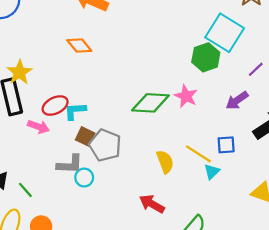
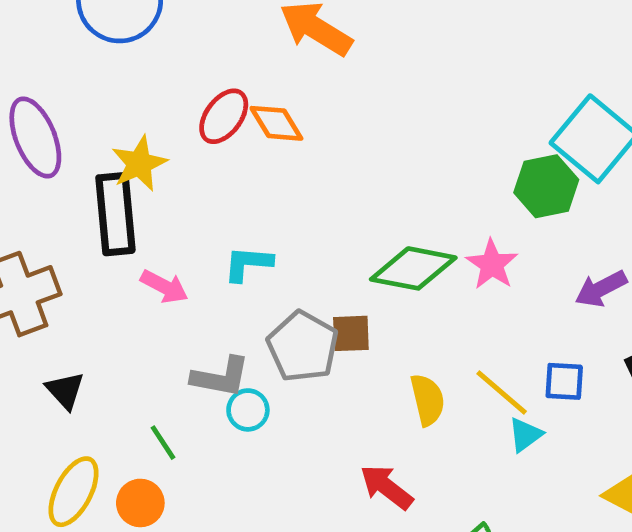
red ellipse: (55, 106) -> (224, 116), moved, turned -35
brown square: (85, 136) -> (351, 333), moved, turned -36
green line: (25, 190) -> (163, 443), moved

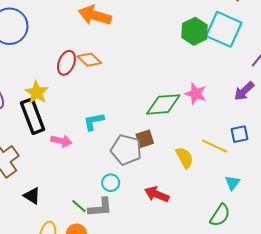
green hexagon: (546, 186) -> (194, 31), moved
gray L-shape: (221, 377) -> (100, 207), moved
cyan triangle: (525, 435) -> (232, 183), moved
red arrow: (387, 487) -> (157, 194), moved

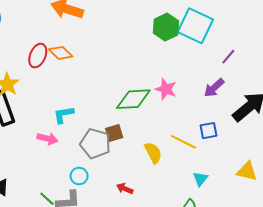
pink arrow: (61, 141) -> (47, 139), moved
red arrow: (157, 194) -> (125, 189), size x0.7

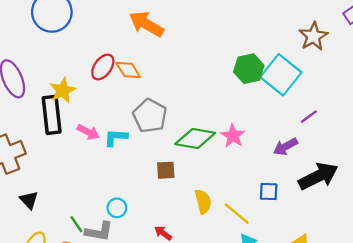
pink arrow: (47, 139) -> (88, 132), moved
yellow line: (183, 142) -> (237, 214), moved
gray pentagon: (95, 144) -> (150, 116), moved

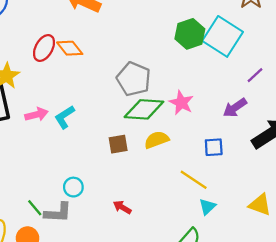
gray pentagon: (150, 116) -> (134, 79), moved
pink arrow: (88, 132) -> (37, 114), turned -35
cyan L-shape: (116, 138) -> (65, 117), turned -30
blue square: (269, 191) -> (214, 147), moved
yellow semicircle: (203, 201) -> (157, 140), moved, turned -90

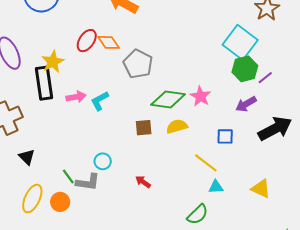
green hexagon: (190, 34) -> (245, 69), moved
gray pentagon: (134, 79) -> (138, 64), moved
cyan triangle: (207, 207) -> (216, 187), turned 35

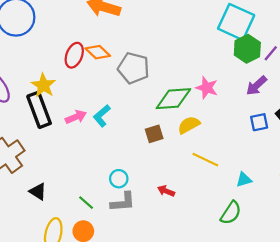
blue square: (225, 136) -> (259, 122), moved
yellow line: (206, 163) -> (205, 160), moved
gray L-shape: (88, 182) -> (123, 202), moved

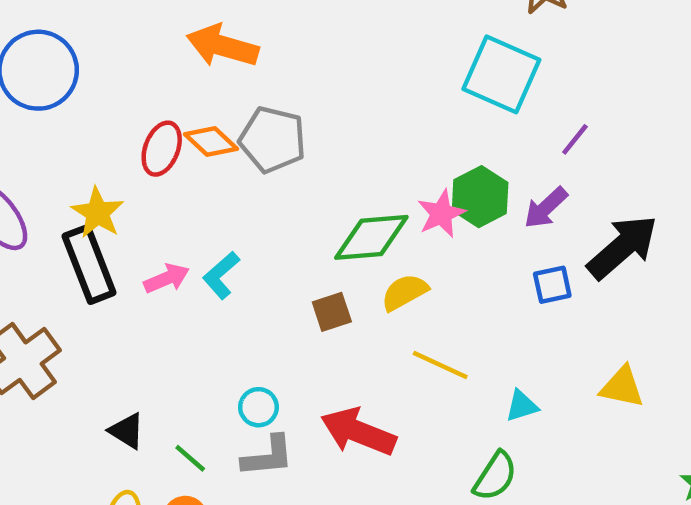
green hexagon: (247, 49) -> (480, 197), moved
gray pentagon: (134, 68) -> (273, 139), moved
pink star: (207, 88) -> (441, 214), turned 30
red arrow: (166, 191) -> (358, 432), size x2.0
black triangle: (38, 192) -> (127, 431), moved

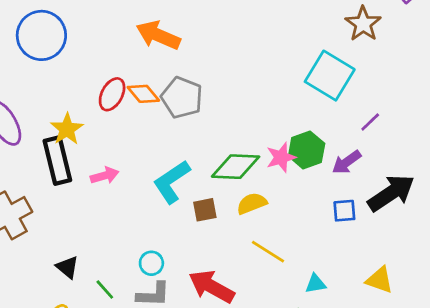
cyan L-shape: (221, 275) -> (172, 182), moved, size x1.5

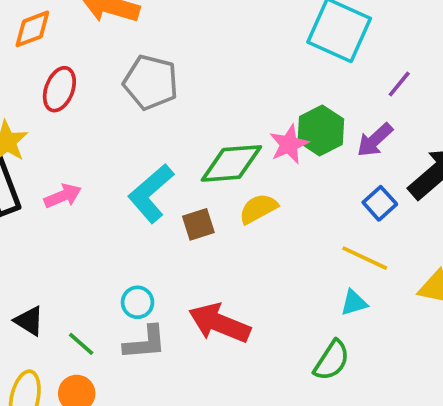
orange diamond: (143, 94) -> (32, 29), moved, turned -64
blue square: (344, 211) -> (380, 203), turned -30
yellow line: (268, 252) -> (365, 258), moved

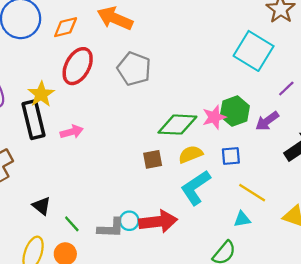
red ellipse: (59, 89) -> (78, 66), size x1.4
cyan L-shape: (151, 193) -> (196, 188), moved
blue square: (380, 203) -> (231, 156), moved, turned 30
cyan circle: (138, 302) -> (129, 221), moved
red arrow: (219, 323) -> (158, 222), turned 144

